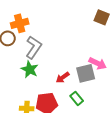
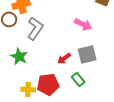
pink arrow: (98, 63) -> (83, 24), moved
green star: (30, 69) -> (19, 56), moved

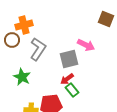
gray square: (87, 54) -> (69, 59), moved
green rectangle: (78, 79) -> (72, 90), moved

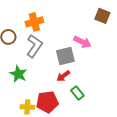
orange cross: (24, 25) -> (34, 22), moved
green rectangle: (72, 90) -> (77, 93), moved

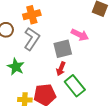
red arrow: (63, 76) -> (61, 69), turned -32
green rectangle: (77, 93) -> (75, 86), size x1.5

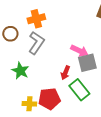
pink arrow: (80, 35) -> (79, 51), moved
gray square: (63, 49) -> (87, 63), moved

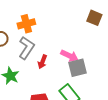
red arrow: (65, 73) -> (42, 62), moved

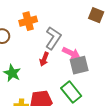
gray L-shape: (26, 48) -> (53, 38), moved

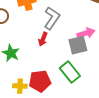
pink arrow: (71, 53) -> (86, 33), moved, turned -42

